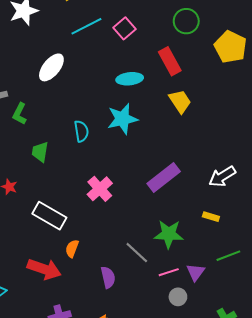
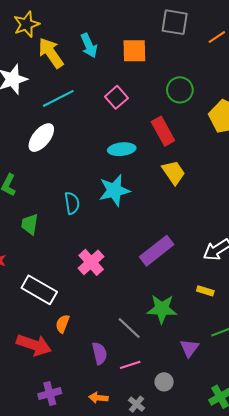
cyan line: (86, 26) -> (58, 98), moved
pink line: (169, 272) -> (130, 365), moved
gray circle: (178, 297) -> (164, 382), moved

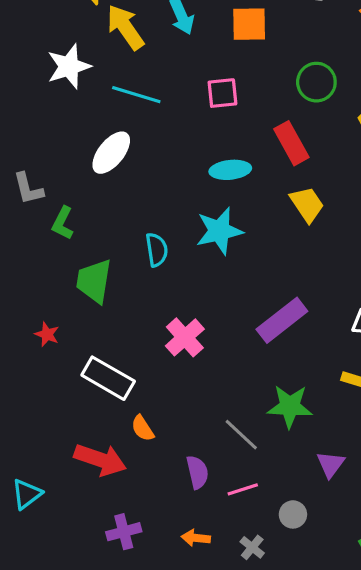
pink square: (116, 97) -> (222, 93), turned 35
cyan line: (58, 98) -> (136, 95), turned 44
green trapezoid: (30, 224) -> (94, 281), size x1.4
orange semicircle: (62, 324) -> (143, 428), turned -54

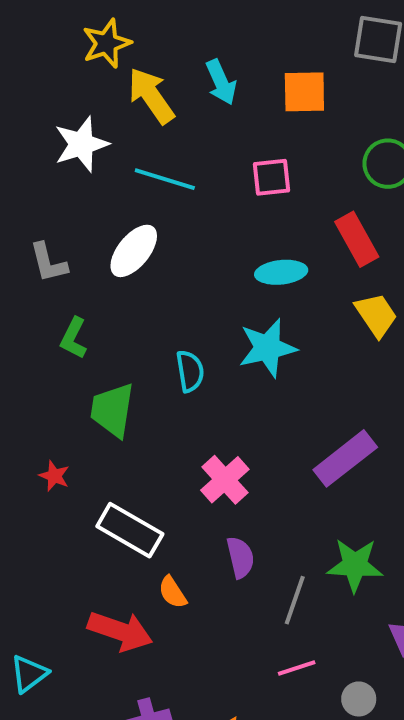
gray L-shape: (28, 189) -> (48, 263), moved
gray line: (241, 435) -> (295, 600), turned 66
purple semicircle: (197, 472) -> (240, 557), moved

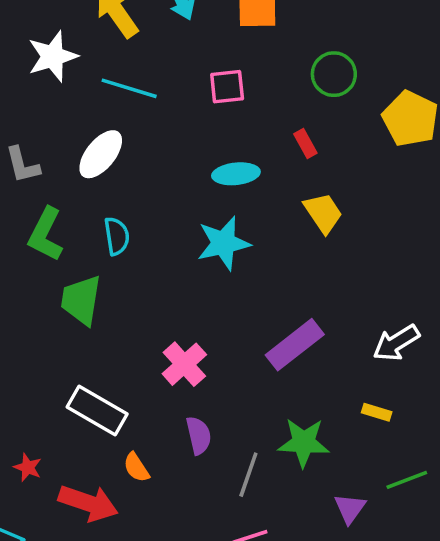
red rectangle: (357, 239) -> (305, 144), size x0.6
green L-shape: (74, 338) -> (46, 234), size x1.4
cyan semicircle: (190, 371) -> (117, 236), moved
red star: (54, 476) -> (28, 467), moved

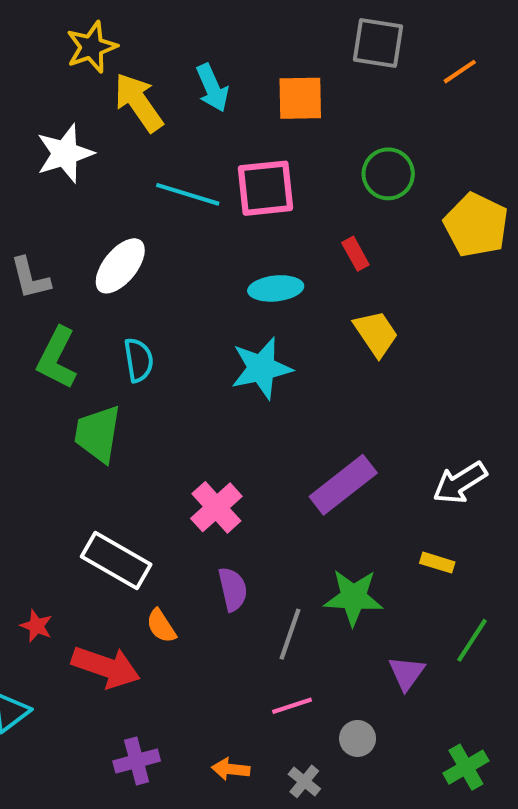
pink square: (227, 87) -> (265, 188), size x1.4
cyan line: (129, 88) -> (188, 194), moved
green line: (407, 480) -> (472, 640), turned -36

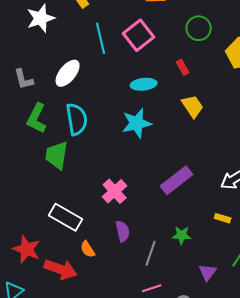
pink square: (265, 188) -> (139, 35), turned -32
cyan line: (188, 194) -> (101, 38), turned 60
cyan semicircle: (139, 360) -> (77, 119), size x1.5
green star: (353, 597) -> (182, 235), size x0.7
red star: (36, 626) -> (27, 249), size x1.8

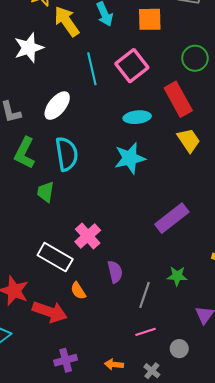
red rectangle: (183, 67) -> (178, 99), size x2.0
green trapezoid: (57, 155) -> (46, 192), size x0.7
pink cross: (115, 191) -> (88, 236), moved

